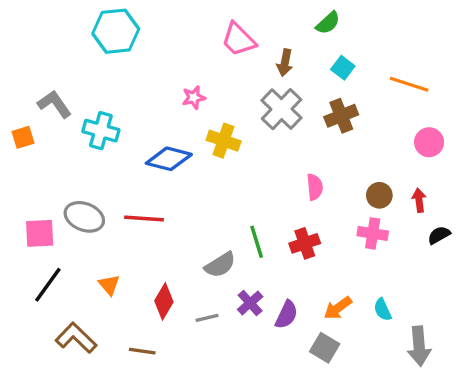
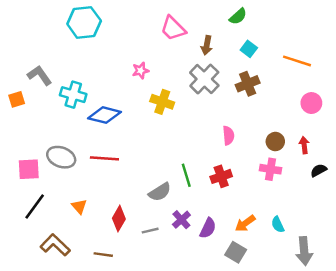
blue diamond: (169, 159) -> (104, 115), moved

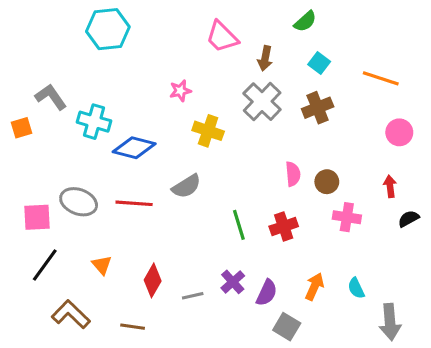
brown circle: (275, 142) -> (327, 182), moved
gray semicircle: (160, 192) -> (186, 186), moved
orange arrow: (245, 223) -> (314, 287), turned 150
gray square: (236, 252) -> (287, 327), moved

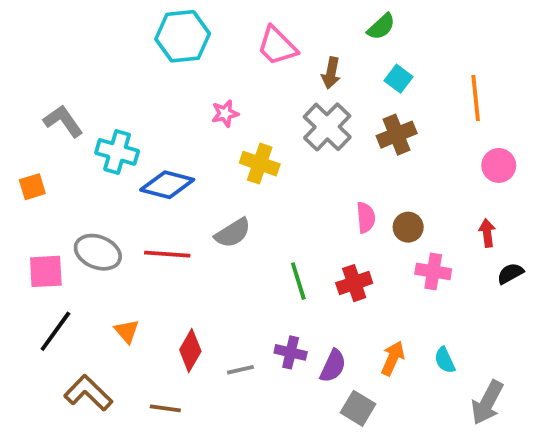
cyan hexagon: (108, 29) -> (183, 36), moved
orange line: (381, 78) -> (476, 98), turned 66
orange square: (22, 128) -> (32, 187), moved
purple cross: (233, 282) -> (291, 352), turned -35
gray arrow: (390, 322) -> (487, 403), turned 33

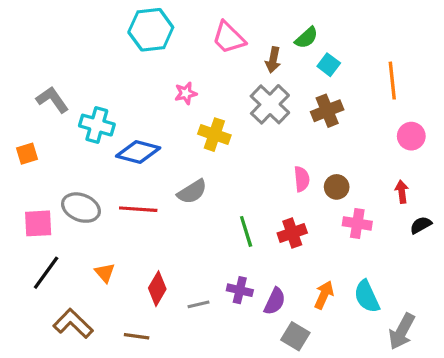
green semicircle: (381, 27) -> (306, 38), moved
cyan semicircle: (445, 360) -> (367, 297), size x1.5

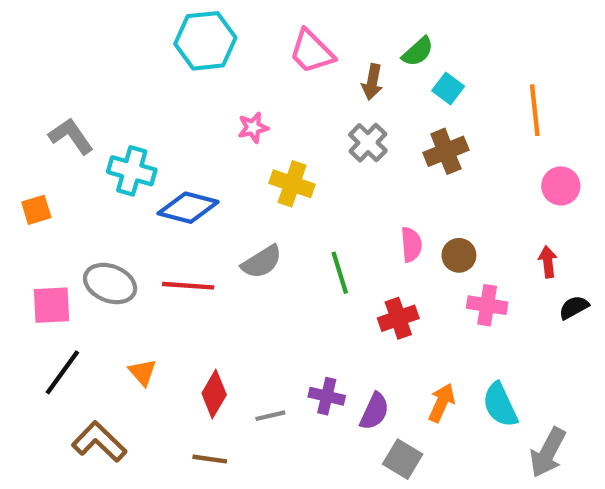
gray cross: (270, 104) -> (368, 143), size x0.7
green line: (246, 231) -> (340, 273), moved
brown line: (137, 336) -> (210, 459), moved

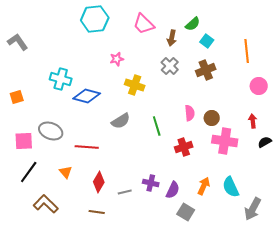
gray L-shape: (71, 136) -> (18, 42), moved
red line: (188, 286) -> (87, 147), moved
pink cross: (487, 305) -> (225, 141), size x1.4

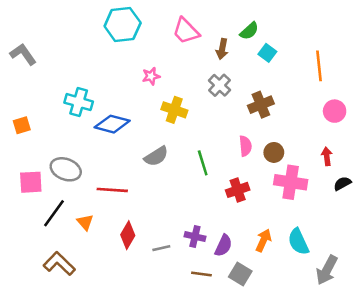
brown cross: (206, 70) -> (261, 105), moved
black line: (29, 172) -> (54, 213), moved
brown line: (97, 212) -> (201, 274), moved

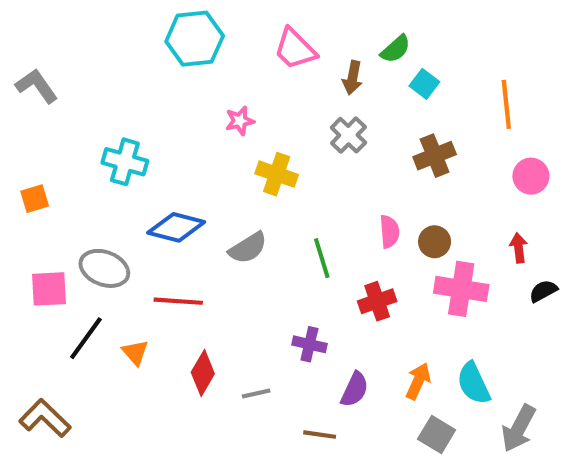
brown cross: (261, 105) -> (435, 156), moved
blue diamond: (112, 124) -> (176, 227), moved
purple cross: (195, 236) -> (309, 344), moved
brown L-shape: (59, 264) -> (45, 418), moved
gray square: (240, 274) -> (437, 435), moved

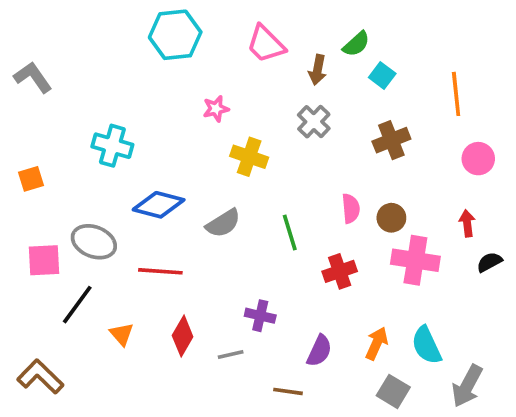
purple cross: (309, 344) -> (260, 316), moved
orange triangle: (135, 352) -> (122, 334), moved

